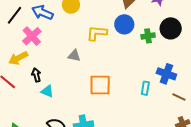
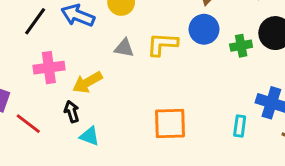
pink cross: (32, 36) -> (49, 68), moved, turned 36
gray triangle: (74, 56) -> (124, 48), moved
yellow arrow: (18, 58) -> (87, 82), moved

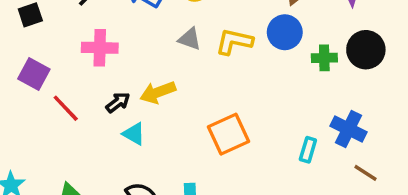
yellow arrow: (87, 82) -> (158, 92), moved
black arrow: (72, 112) -> (118, 102), turned 60
orange square: (170, 124) -> (229, 134), turned -32

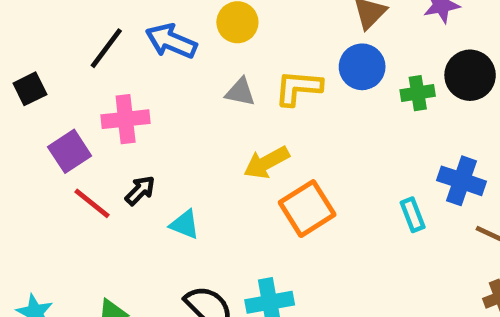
purple square: (34, 74) -> (70, 151), moved, turned 36
yellow arrow: (158, 92) -> (266, 163), moved
black arrow: (118, 102) -> (140, 190), moved
cyan rectangle: (308, 150) -> (413, 215), turned -30

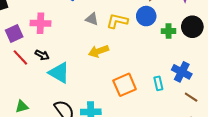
black arrow: (140, 190) -> (42, 55), turned 64
orange square: (307, 209) -> (125, 85), moved
cyan triangle: (185, 225) -> (59, 73), size x1.6

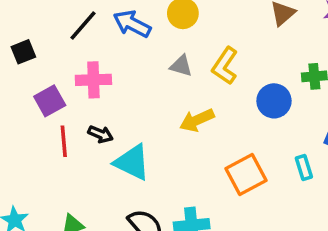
blue circle: (146, 16) -> (274, 101), moved
yellow L-shape: (117, 21) -> (225, 66), turned -65
red line: (20, 57) -> (64, 141), turned 42

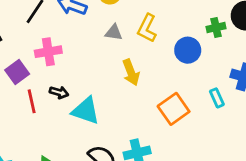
yellow arrow: (197, 120) -> (131, 72), turned -80

